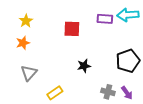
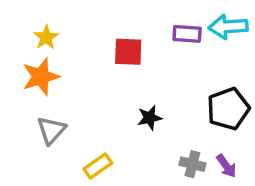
orange star: (23, 43) -> (41, 77), size x1.5

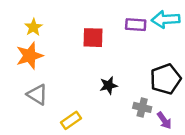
gray triangle: (51, 130) -> (37, 95), turned -40
gray cross: (192, 164) -> (142, 107), moved

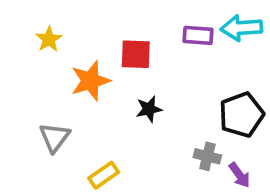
orange star: (30, 56) -> (90, 81), moved
black star: (109, 85) -> (149, 109), moved
gray triangle: (37, 95) -> (55, 137), turned 35

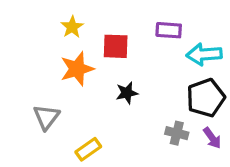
cyan arrow: (241, 28) -> (204, 54), moved
yellow star: (49, 39) -> (72, 27), moved
purple arrow: (240, 175) -> (212, 138), moved

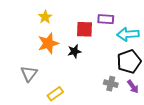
red square: (116, 46) -> (84, 29), moved
black star: (127, 93) -> (74, 51), moved

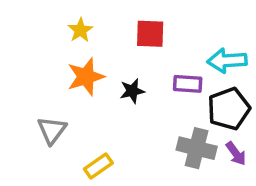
purple rectangle: (106, 19) -> (188, 84), moved
red square: (84, 29) -> (150, 34), moved
gray cross: (111, 84) -> (197, 148), size x1.5

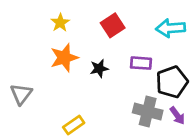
red square: (150, 34) -> (113, 25), turned -35
cyan arrow: (227, 61) -> (171, 28), moved
gray triangle: (52, 130) -> (21, 94), moved

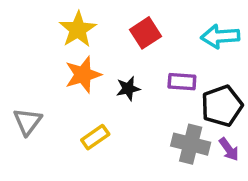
yellow star: (60, 23) -> (78, 29), size x1.5
yellow rectangle: (74, 125) -> (95, 137), moved

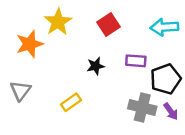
orange star: (83, 75) -> (29, 44), moved

